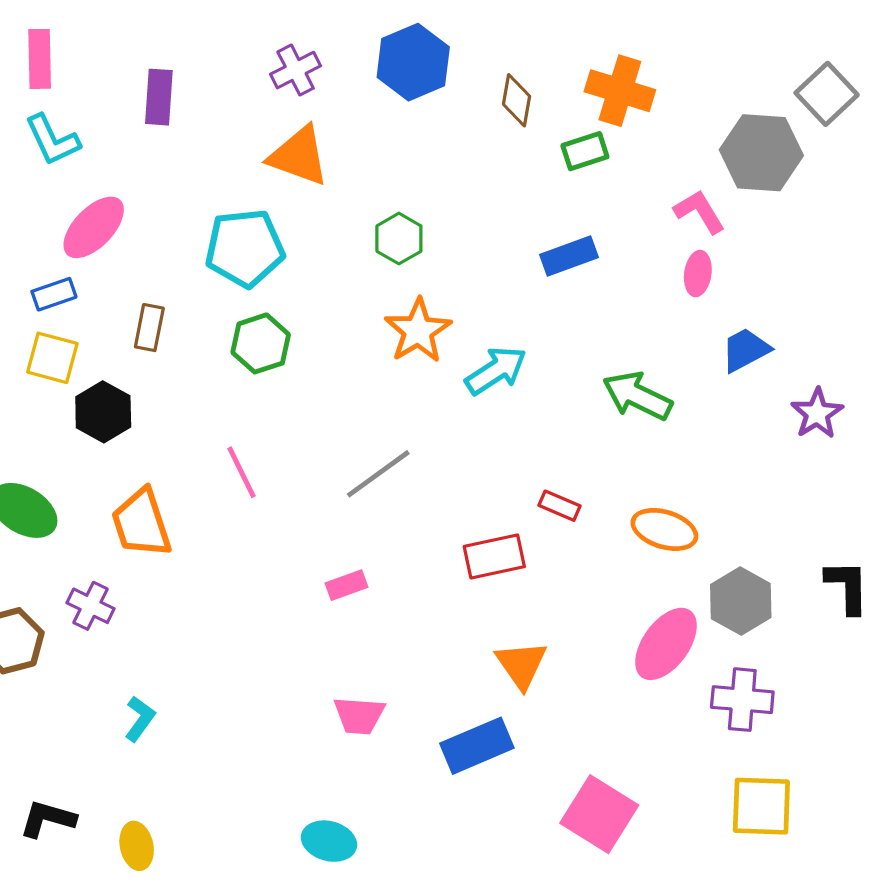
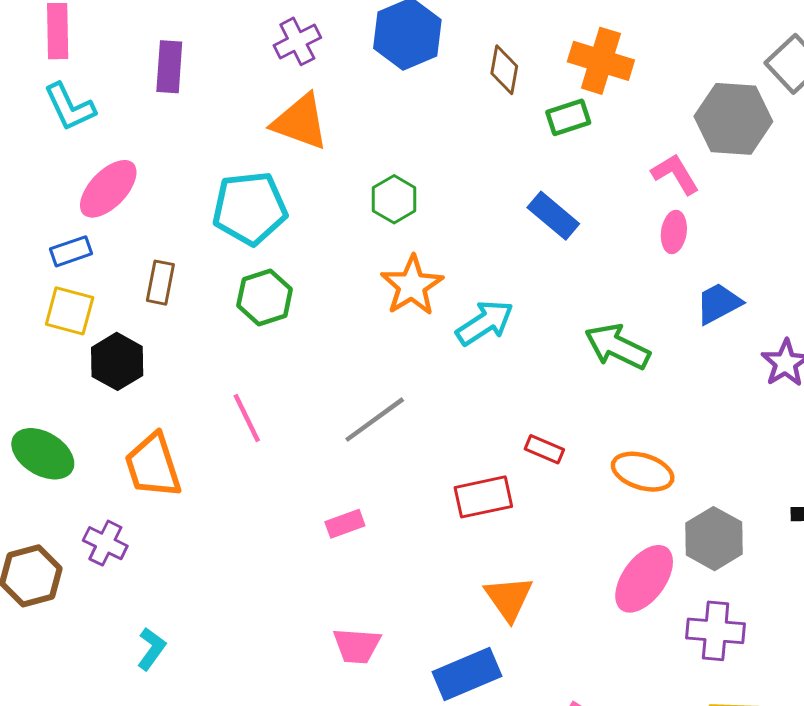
blue rectangle: (569, 256) -> (553, 216), turned 60

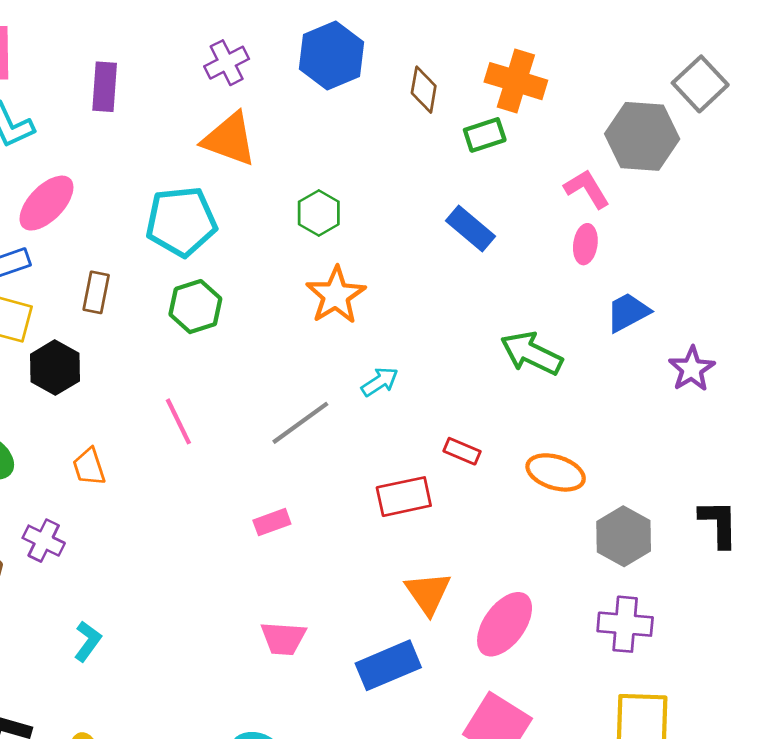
cyan arrow: (485, 323) -> (380, 382), moved, size x0.7
orange trapezoid: (153, 466) -> (89, 467), size x0.6
pink ellipse: (644, 579) -> (505, 624), moved

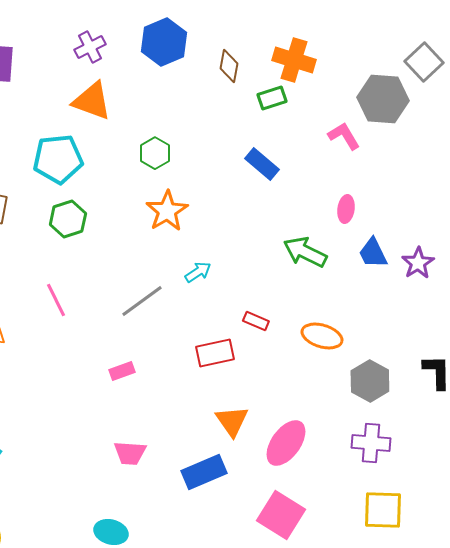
pink ellipse: (585, 244) -> (346, 209), moved
blue trapezoid: (628, 312) -> (373, 253), moved, turned -88

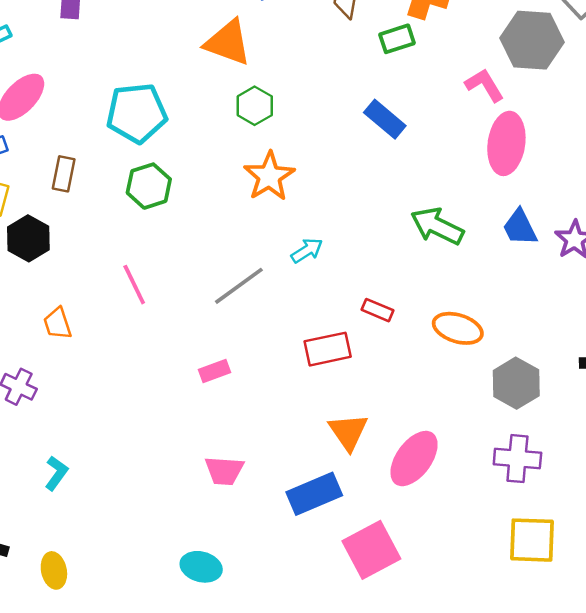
orange triangle: (92, 101) -> (228, 42), moved
pink ellipse: (346, 209) -> (506, 143), moved, size x1.8
pink square: (281, 515) -> (371, 550), moved, turned 30

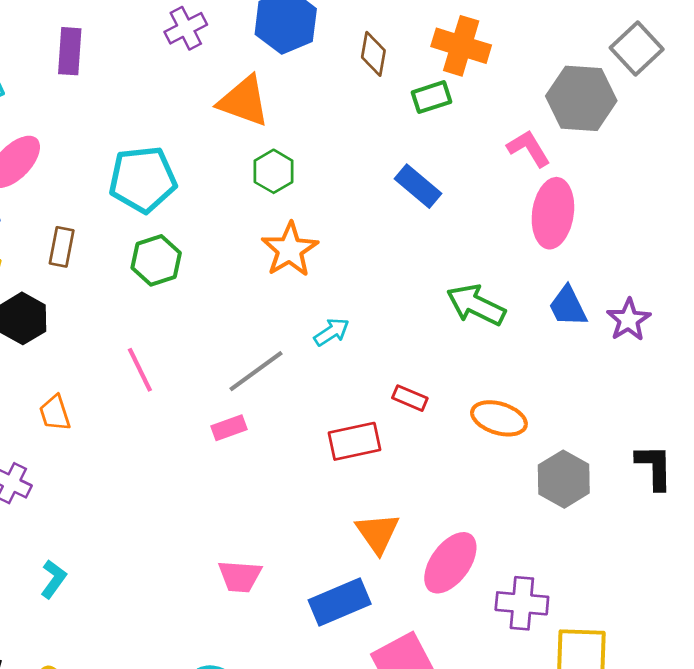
pink rectangle: (214, 371) -> (229, 428), moved
purple cross: (517, 459) -> (522, 603), moved

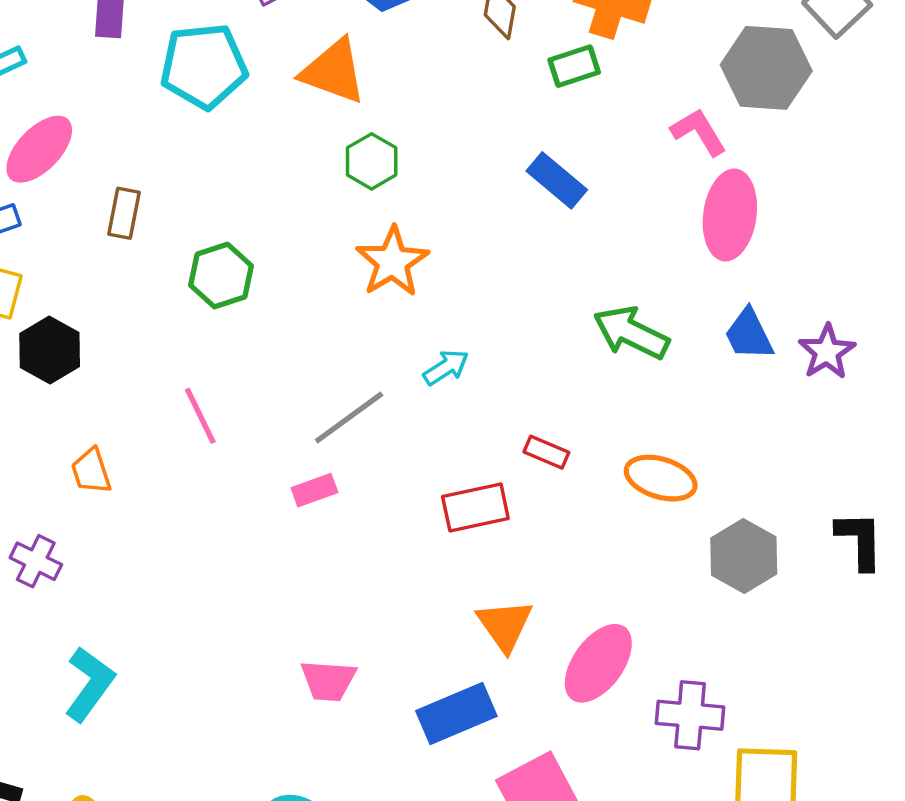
cyan pentagon: (143, 179) -> (204, 66), moved
brown rectangle: (62, 247) -> (124, 213), moved
cyan L-shape: (54, 579) -> (89, 684), size x1.5

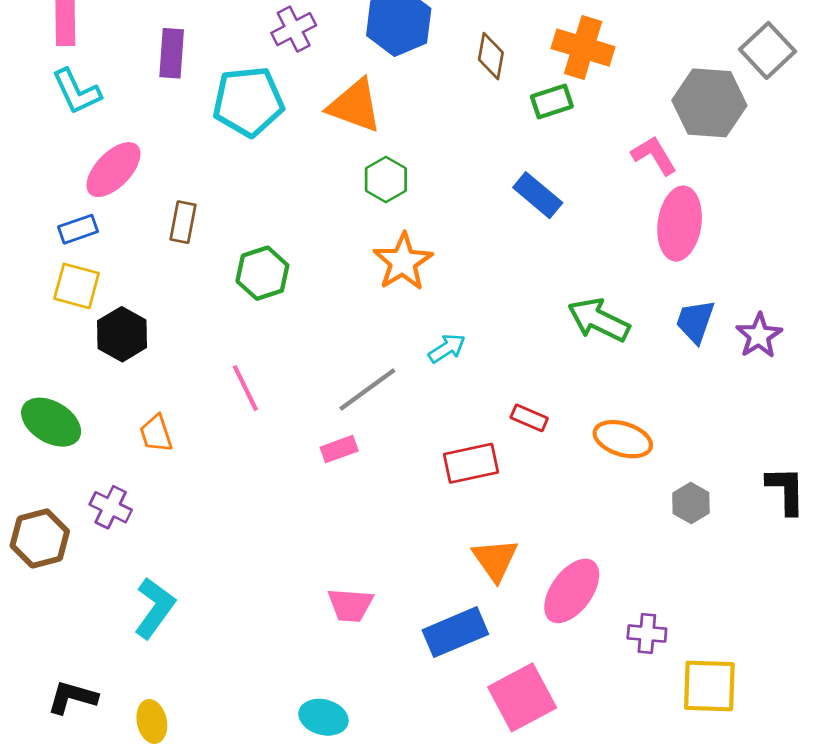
blue trapezoid: (749, 334) -> (695, 321), turned 45
gray hexagon: (744, 556) -> (691, 503), size x0.7
purple cross: (690, 715) -> (647, 634), size x0.7

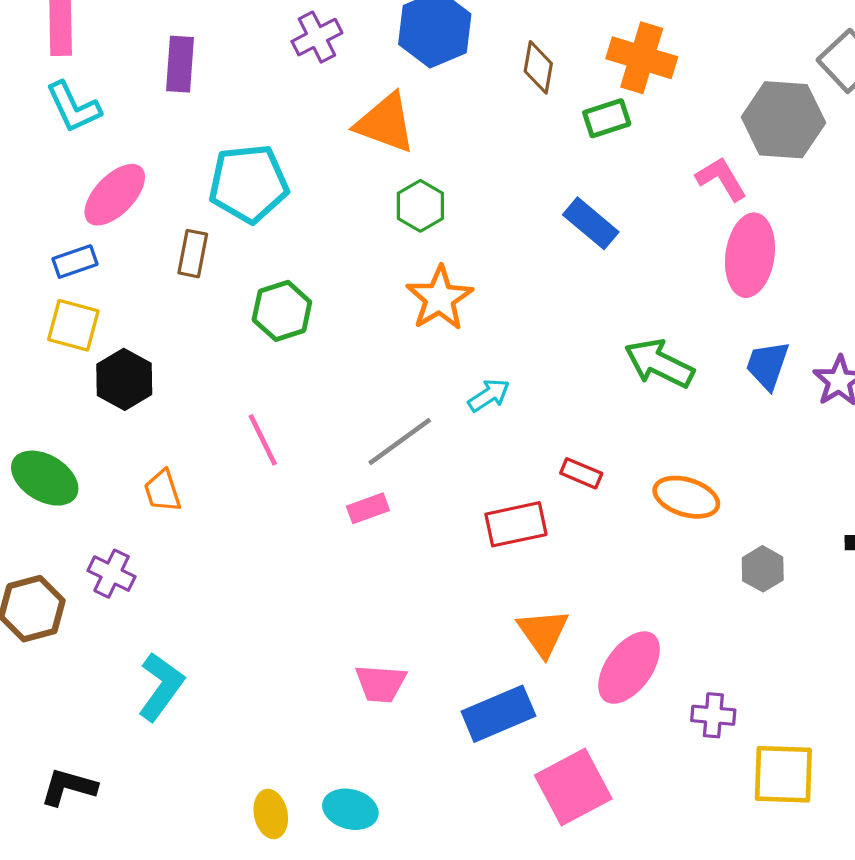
cyan pentagon: (248, 101) -> (248, 184), moved
yellow ellipse: (152, 721) -> (271, 814), moved

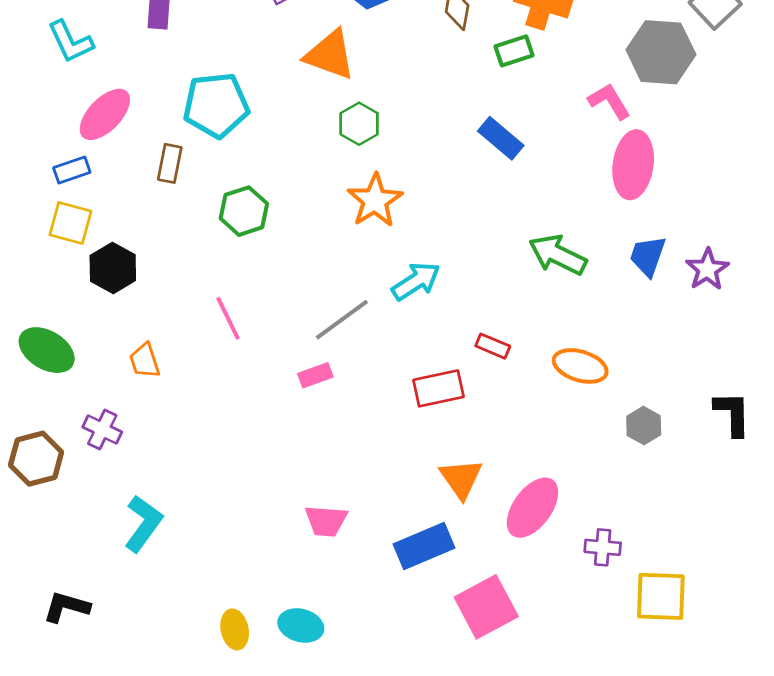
cyan arrow: (489, 395) -> (416, 281), size x1.4

